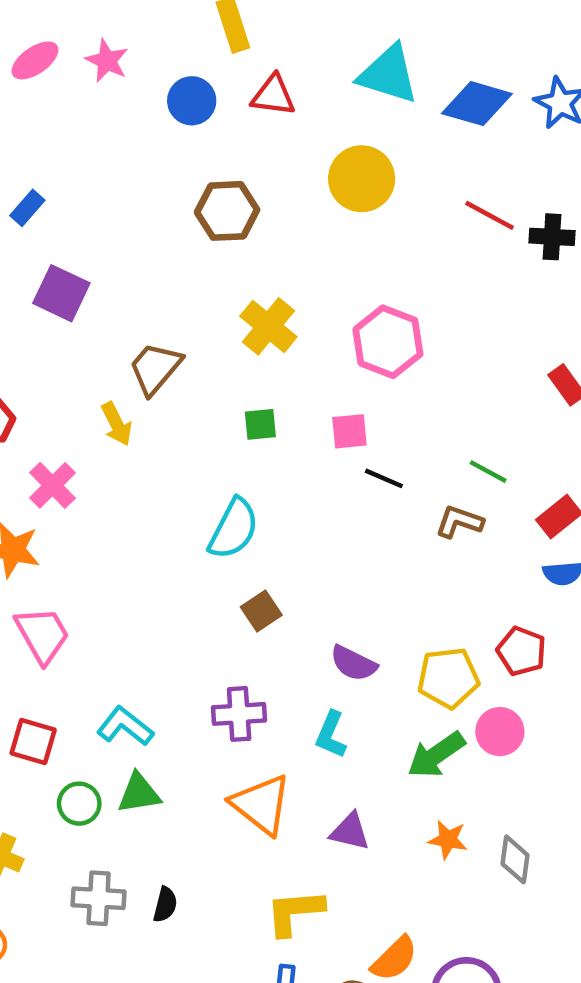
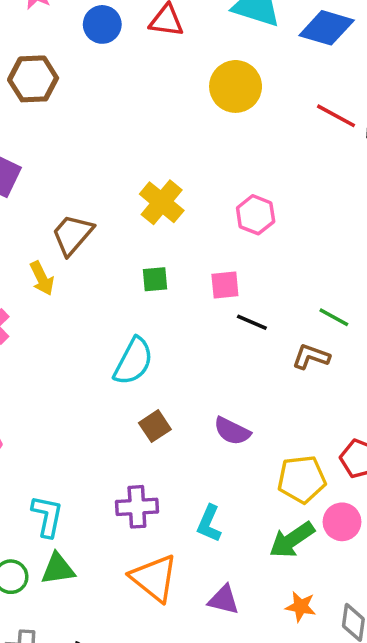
brown hexagon: (227, 211) -> (33, 79), moved
pink hexagon: (388, 342) -> (256, 215), size x0.7
purple semicircle: (353, 663) -> (232, 431), moved
cyan L-shape: (125, 726) -> (47, 516), turned 63

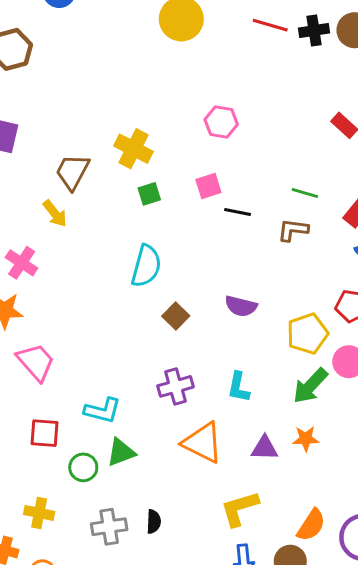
yellow cross: (162, 202) -> (134, 149), moved
cyan L-shape: (47, 516) -> (103, 410), turned 105
orange star: (301, 607) -> (306, 439), moved

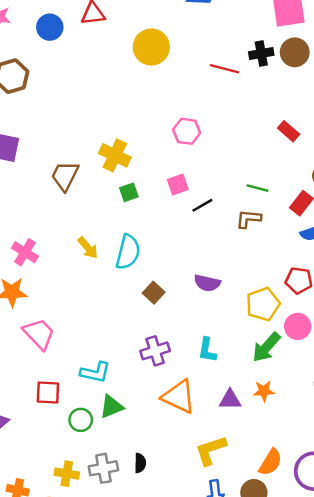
red line: (270, 25) -> (225, 69), moved
black line: (238, 212) -> (202, 205), turned -40
yellow arrow: (55, 214) -> (88, 248), moved
yellow cross: (39, 513) -> (67, 474), moved

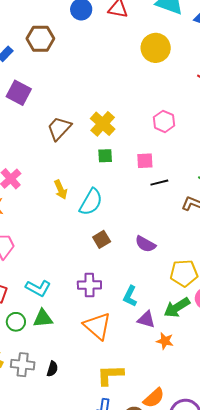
purple triangle: (230, 400) -> (146, 319), moved

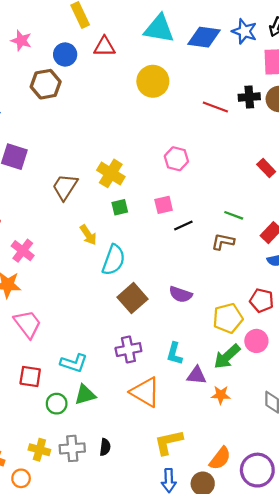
brown hexagon: (40, 39) -> (46, 84), moved
yellow arrow: (61, 190) -> (88, 235), moved
brown square: (102, 239) -> (132, 298), size x1.5

